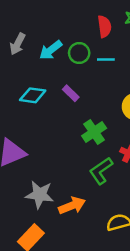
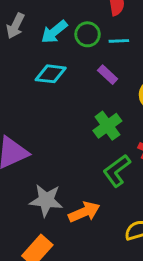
purple rectangle: (71, 93) -> (108, 75), moved
cyan diamond: (33, 95) -> (51, 74), moved

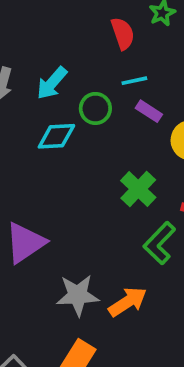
green circle: (87, 34) -> (95, 108), moved
purple rectangle: (108, 75) -> (149, 111), moved

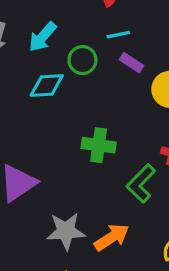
green cross: (138, 189) -> (99, 145), moved, turned -36

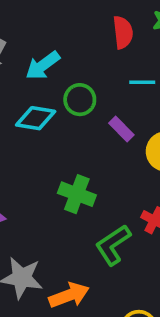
cyan line: (118, 35) -> (142, 82), moved
purple rectangle: (131, 63) -> (121, 129), moved

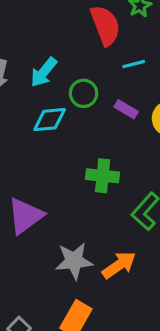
red semicircle: (123, 32) -> (105, 25), size x1.4

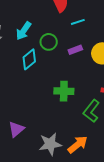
purple rectangle: (126, 109) -> (75, 50), turned -48
cyan diamond: (50, 120) -> (29, 59), turned -30
purple triangle: (25, 216) -> (16, 129), moved, size x0.7

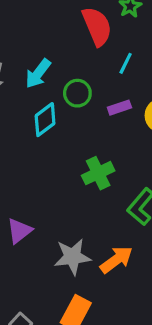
cyan line: (78, 22) -> (126, 63), turned -48
green cross: (64, 91) -> (98, 173), turned -30

